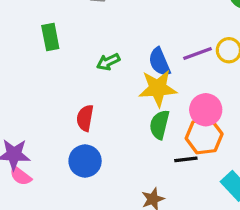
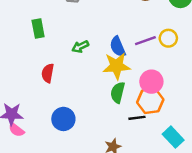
red semicircle: (85, 118) -> (48, 73), moved

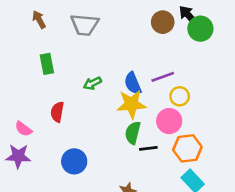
yellow circle: (168, 38) -> (180, 96), moved
orange hexagon: (150, 101) -> (187, 148), moved
black line: (137, 118) -> (148, 148), moved
pink semicircle: (16, 130) -> (23, 129), moved

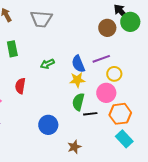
brown circle: (163, 22) -> (107, 28), moved
yellow star: (131, 104) -> (77, 80), size x0.7
blue circle: (74, 161) -> (48, 125), moved

